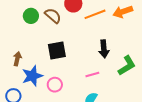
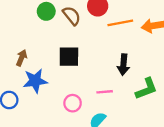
pink circle: (55, 85) -> (73, 103), moved

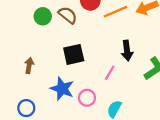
blue star: (35, 81) -> (62, 89), moved, turned -30
pink line: (105, 92) -> (110, 73), moved, turned -42

